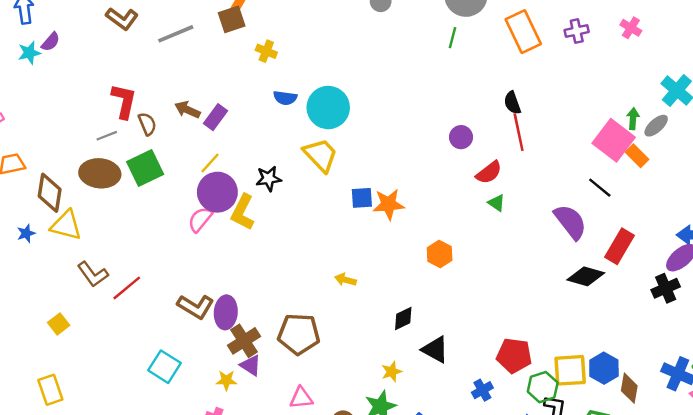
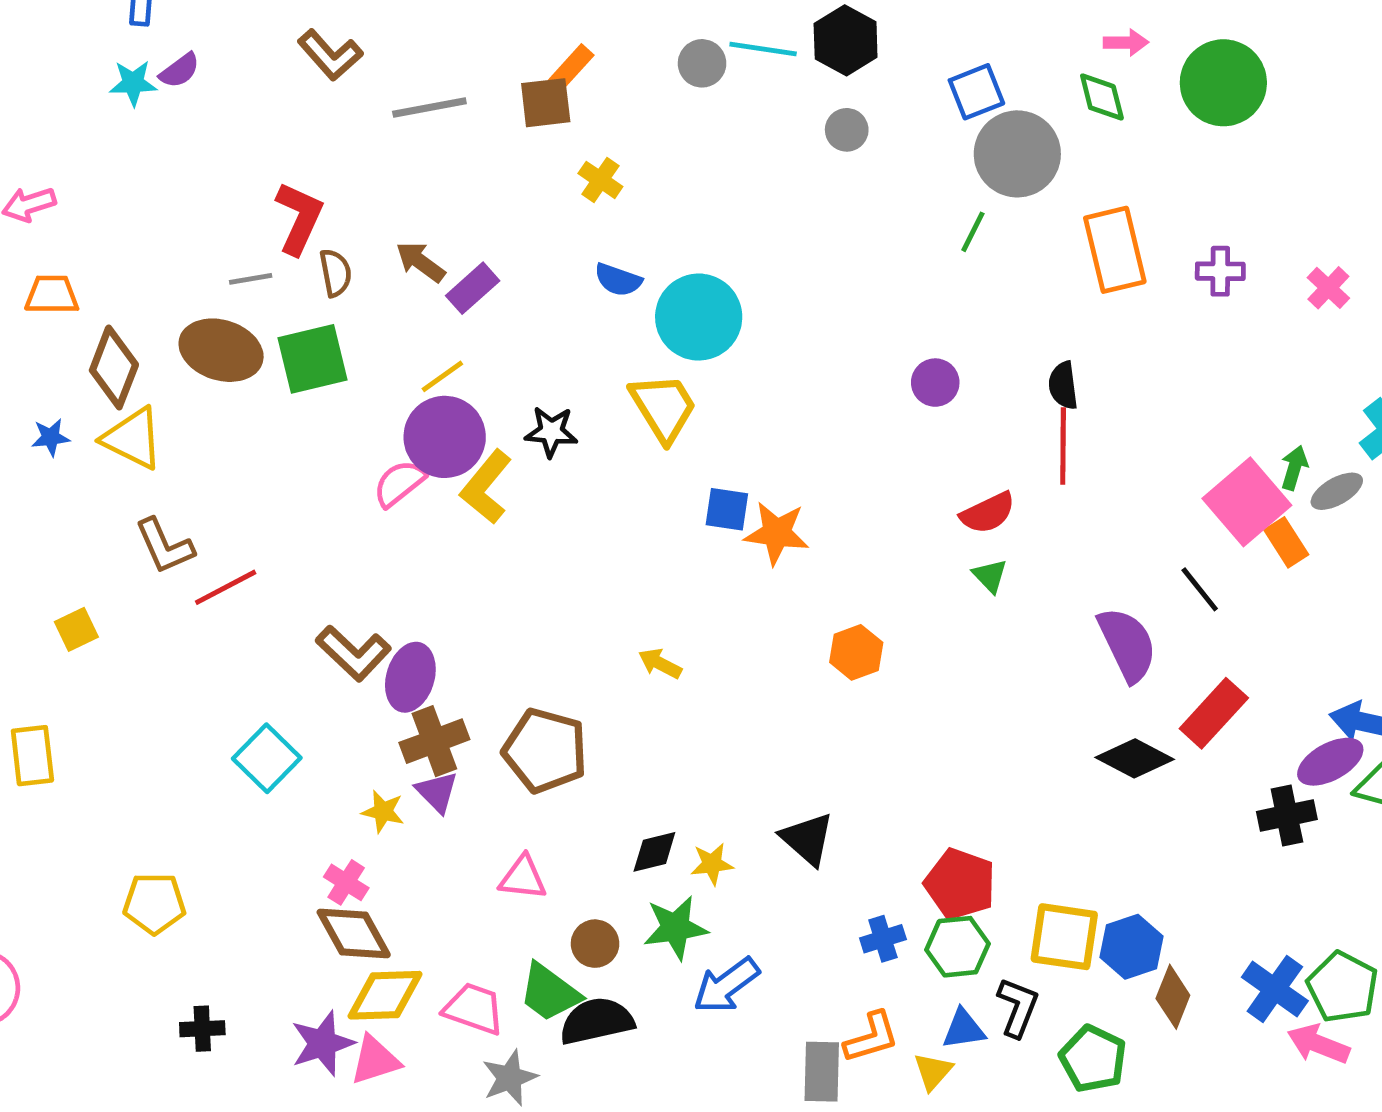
purple circle: (461, 137) -> (935, 383), moved
black diamond: (403, 319) -> (654, 852), moved
green hexagon: (543, 387) -> (957, 947), moved

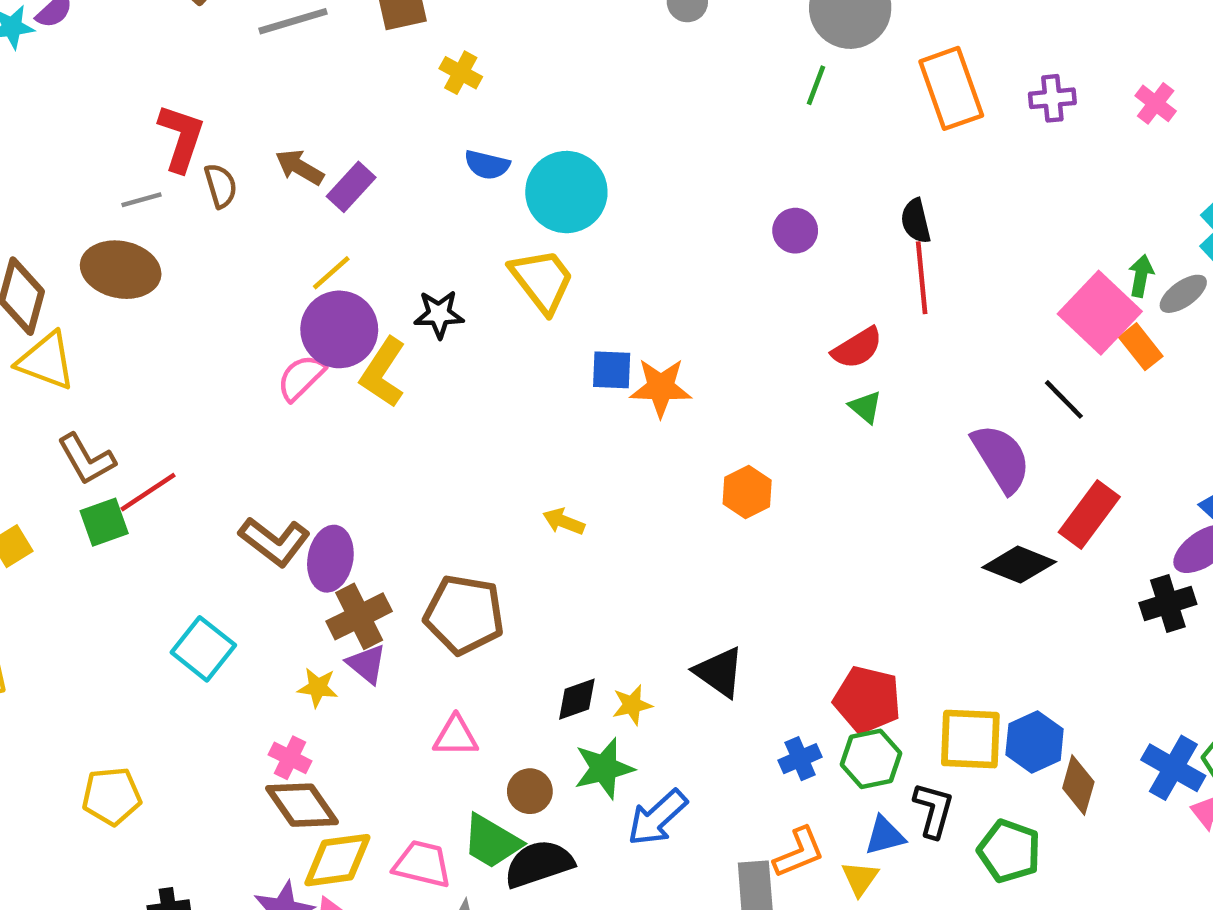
green square: (313, 359) -> (104, 522), moved, size x0.7

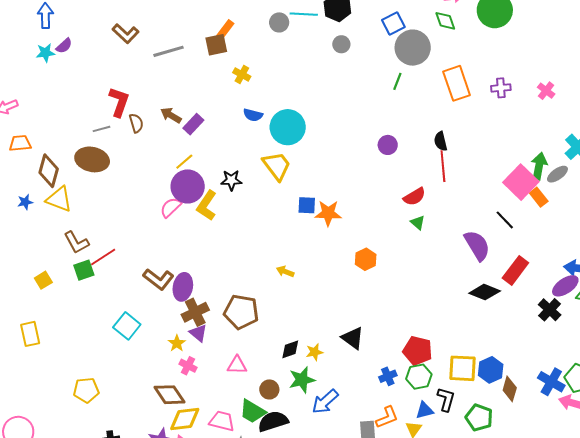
green arrow: (1141, 276) -> (539, 166), size x1.5
black cross: (1168, 603) -> (550, 310), turned -30
yellow star: (318, 688) -> (177, 343), turned 30
pink cross: (290, 758) -> (188, 366), moved

